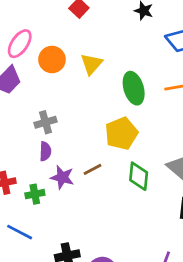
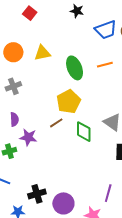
yellow triangle: (91, 64) -> (42, 53), turned 42
gray cross: (45, 122) -> (13, 86), moved
brown line: (93, 169) -> (56, 123), moved

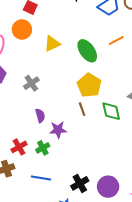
orange circle: (13, 52) -> (22, 29), moved
brown line: (56, 123) -> (82, 109), turned -64

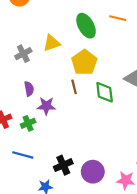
orange line: (116, 41) -> (118, 18), turned 35
yellow triangle: (52, 44) -> (52, 43), moved

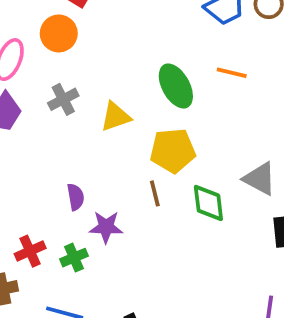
gray cross: (23, 54) -> (63, 99), moved
yellow pentagon: (84, 62) -> (173, 151), turned 30

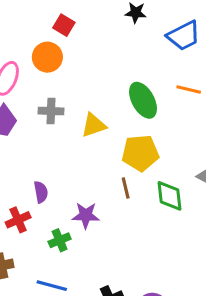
gray cross: (63, 99) -> (51, 111), turned 30
purple semicircle: (76, 197) -> (41, 192), moved
red cross: (30, 251) -> (18, 220), moved

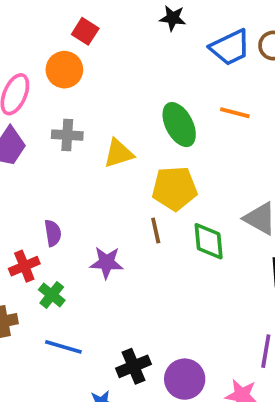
green cross: (60, 240) -> (52, 295), moved, turned -30

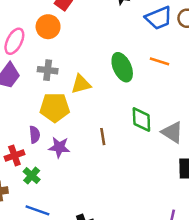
yellow pentagon: (174, 188) -> (55, 107), moved
green diamond: (209, 241) -> (141, 120), moved
purple star: (107, 263) -> (59, 147), moved

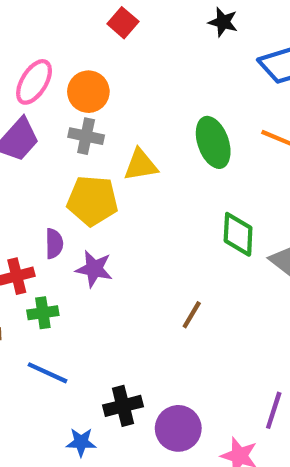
orange circle: (48, 27) -> (88, 92), moved
brown line: (103, 137) -> (192, 315), moved, turned 35
green cross: (32, 176) -> (43, 313), turned 35

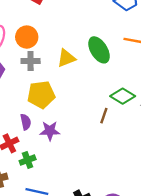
yellow triangle: (141, 165) -> (66, 58), moved
green diamond: (238, 234) -> (123, 96), turned -50
brown line: (192, 315) -> (104, 116), moved

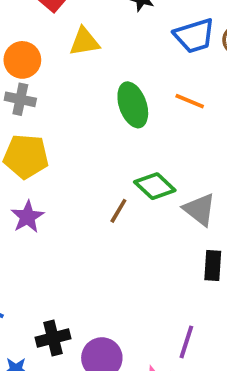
yellow triangle: (66, 58) -> (84, 42), moved
purple star: (50, 131) -> (27, 217), turned 30

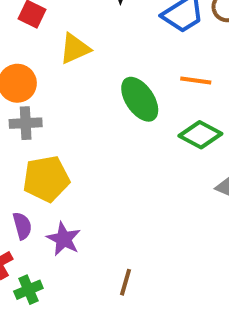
green diamond: (155, 186) -> (200, 135), moved
brown line: (118, 211) -> (125, 282), moved

